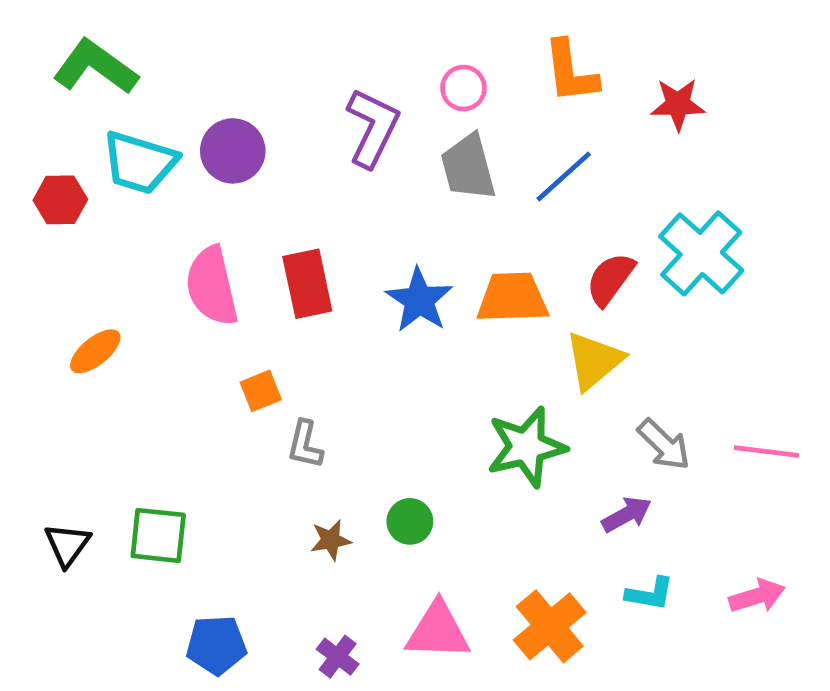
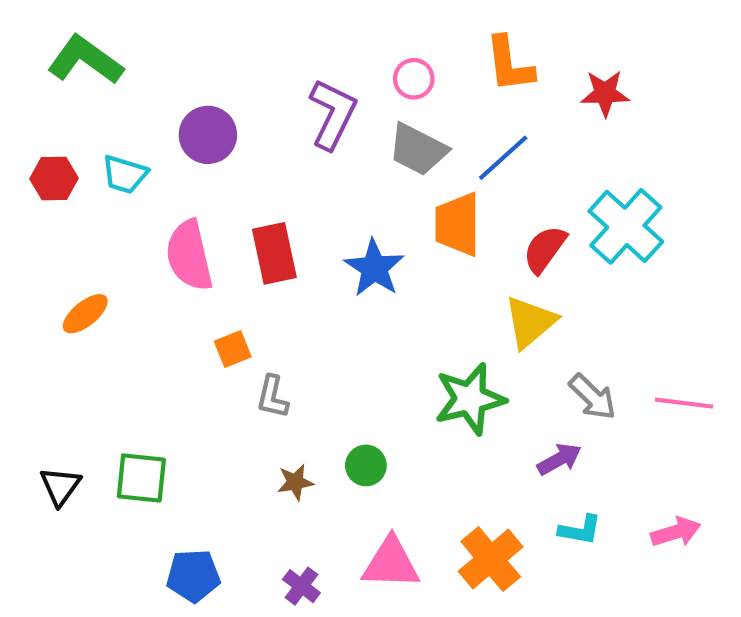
cyan trapezoid: (140, 163) -> (125, 174), moved, size x0.7
gray trapezoid: (468, 167) -> (418, 149), turned -48
orange trapezoid: (512, 298) -> (457, 224), moved, turned -88

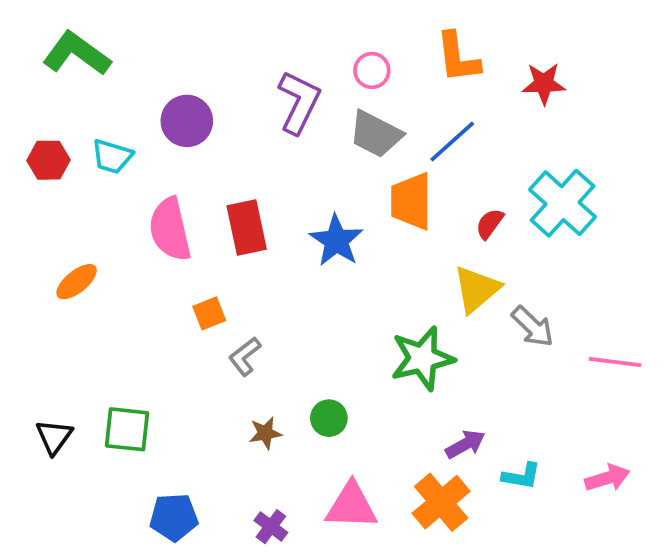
red semicircle: (545, 249) -> (490, 224), size x0.7
gray L-shape: (272, 397) -> (245, 356), turned 39
gray arrow: (593, 397) -> (533, 327), moved
purple arrow: (559, 459) -> (465, 444), moved

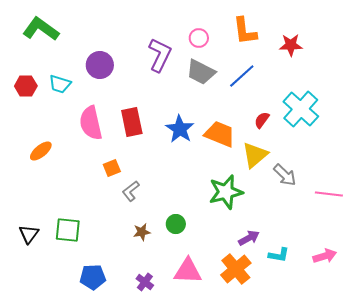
orange trapezoid: (411, 201) -> (220, 134), moved, turned 112

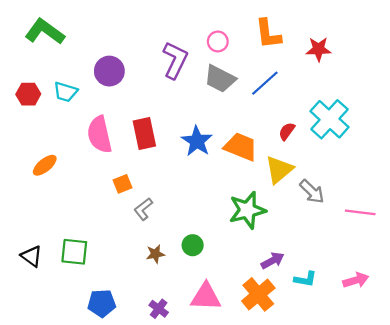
black triangle: (29, 234) -> (32, 256), turned -30

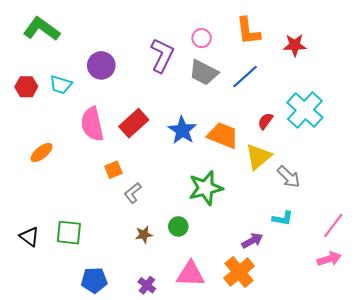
red rectangle: (144, 133) -> (134, 123), turned 60
green star: (247, 210) -> (206, 188), moved
pink line: (360, 212) -> (333, 225), moved, turned -60
cyan L-shape: (305, 279) -> (283, 218), moved

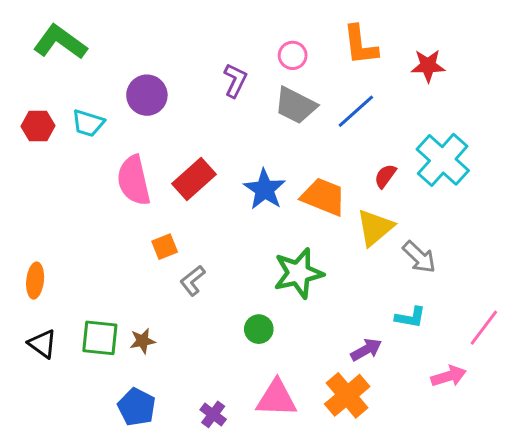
purple L-shape: (162, 55) -> (235, 80), size x0.7
orange ellipse: (42, 153) -> (35, 281), moved, turned -45
brown star: (144, 235) -> (143, 341), moved
pink arrow: (329, 259) -> (449, 376), moved
blue pentagon: (94, 280) -> (137, 407), turned 30

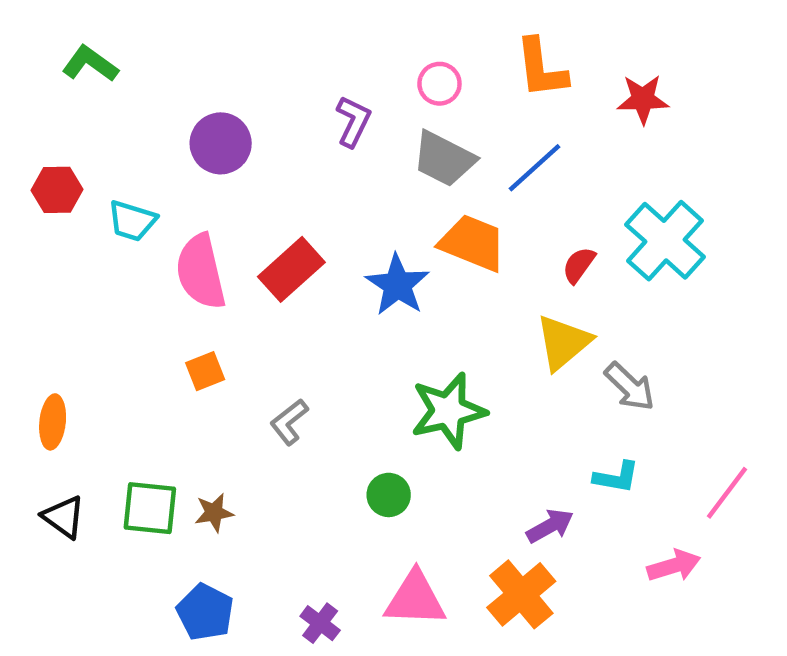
green L-shape: (60, 42) -> (90, 64), size x0.7
cyan trapezoid: (88, 123) -> (132, 221), moved
orange trapezoid: (324, 197) -> (473, 243), moved
orange square: (165, 247) -> (205, 371), moved

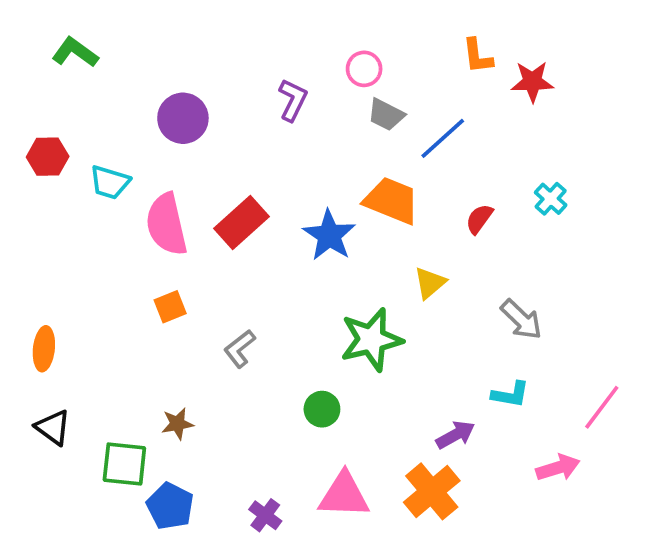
orange L-shape: (541, 68) -> (477, 56), moved, size x0.7
gray trapezoid: (444, 159) -> (386, 115), moved, size x0.7
cyan cross: (665, 241) -> (551, 199), size x0.5
yellow triangle: (563, 342) -> (430, 283), moved, size x0.7
green square: (150, 508) -> (124, 464), moved

